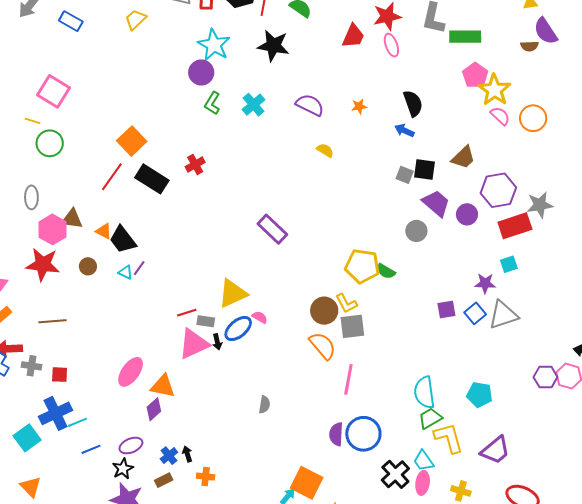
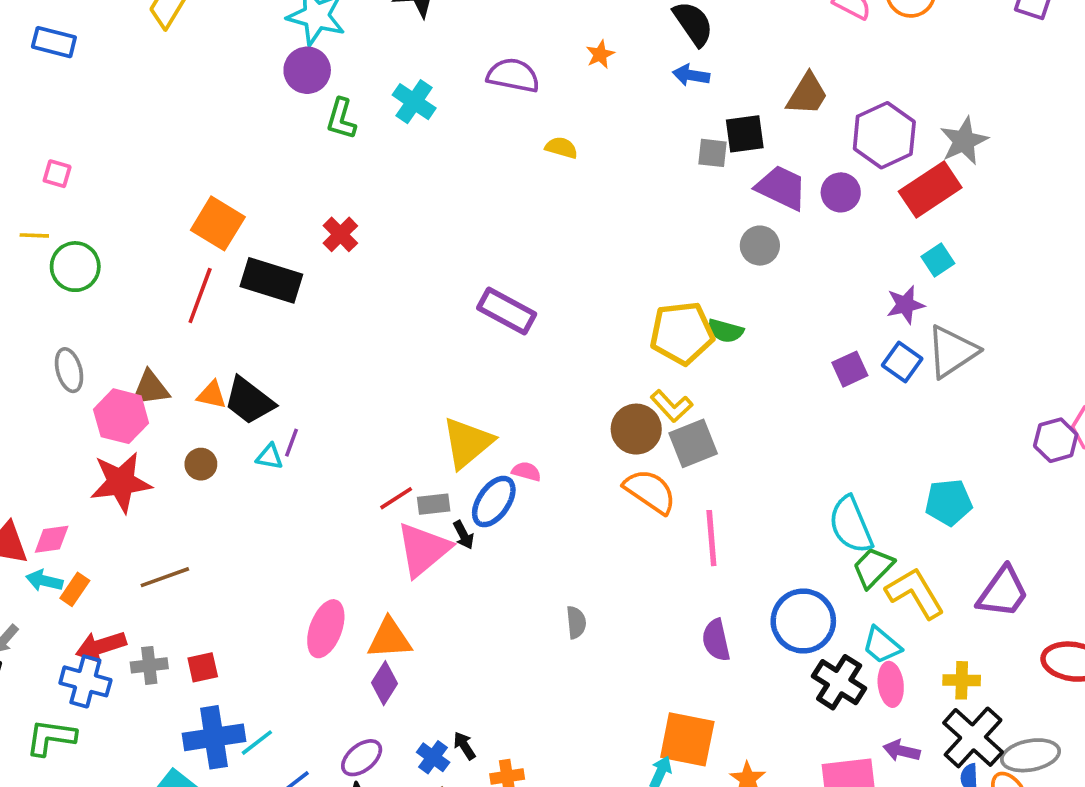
pink square: (54, 91) -> (57, 174), size x0.5
blue cross: (55, 413) -> (214, 737), turned 32
blue circle: (363, 434) -> (803, 621), moved

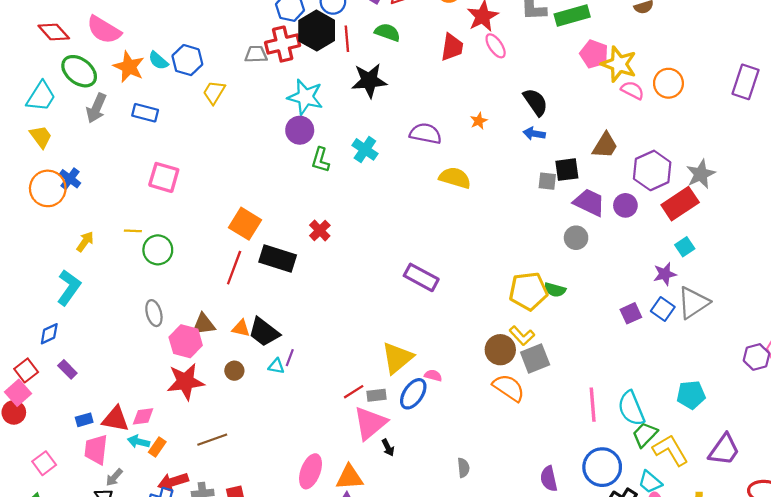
yellow semicircle: (561, 148) -> (455, 178), size x1.6
pink square: (57, 174) -> (164, 177), moved, size x1.8
black arrow: (463, 535) -> (388, 448), moved
pink line: (711, 538) -> (593, 405), moved

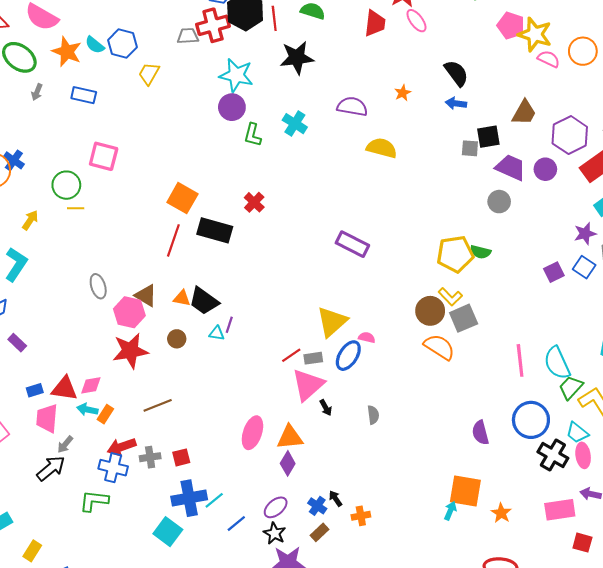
gray arrow: (96, 108) -> (37, 92), size x0.6
green circle: (158, 250) -> (66, 185), moved
brown triangle: (204, 324) -> (146, 296), turned 40
gray semicircle: (463, 468) -> (373, 415), moved

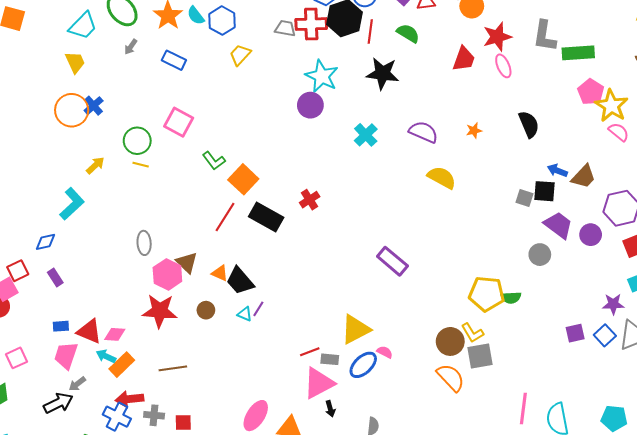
blue arrow: (456, 103) -> (557, 171), moved
green L-shape: (253, 135) -> (214, 161), moved, turned -65
green semicircle: (481, 252) -> (511, 298), turned -30
orange rectangle: (105, 414) -> (122, 365), size x1.4

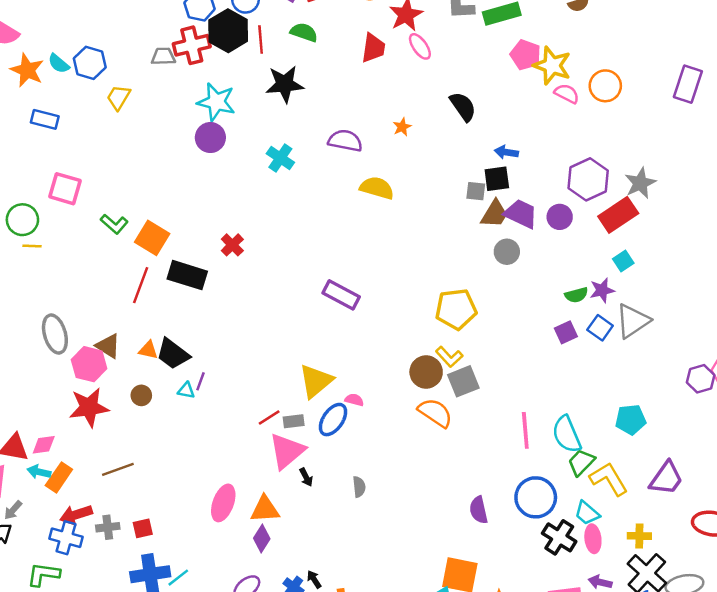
brown trapezoid: (584, 177) -> (494, 214), moved
gray ellipse: (144, 243) -> (55, 334), size x1.4
green semicircle: (511, 298) -> (576, 295), moved

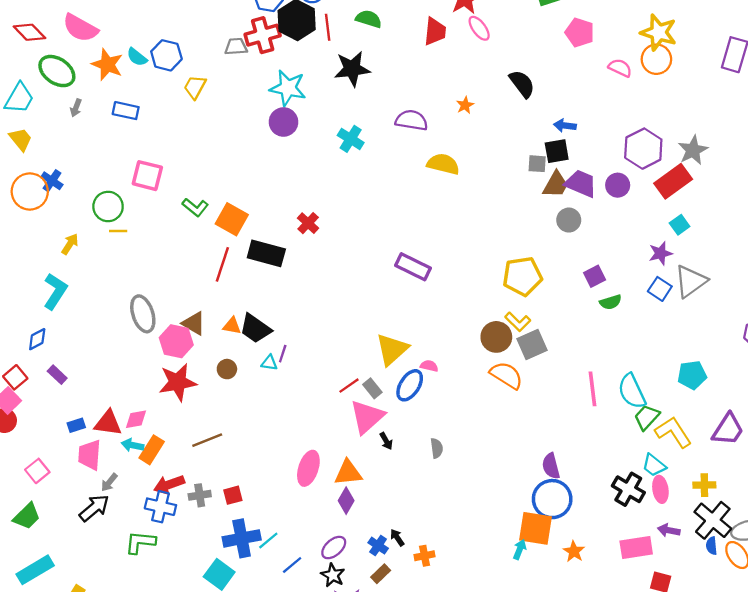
yellow star: (552, 66) -> (659, 32), moved
green semicircle: (576, 295) -> (611, 302), moved
purple square: (566, 332) -> (595, 276), moved
gray rectangle: (294, 421) -> (372, 388), turned 60
blue circle: (536, 497) -> (552, 499), moved

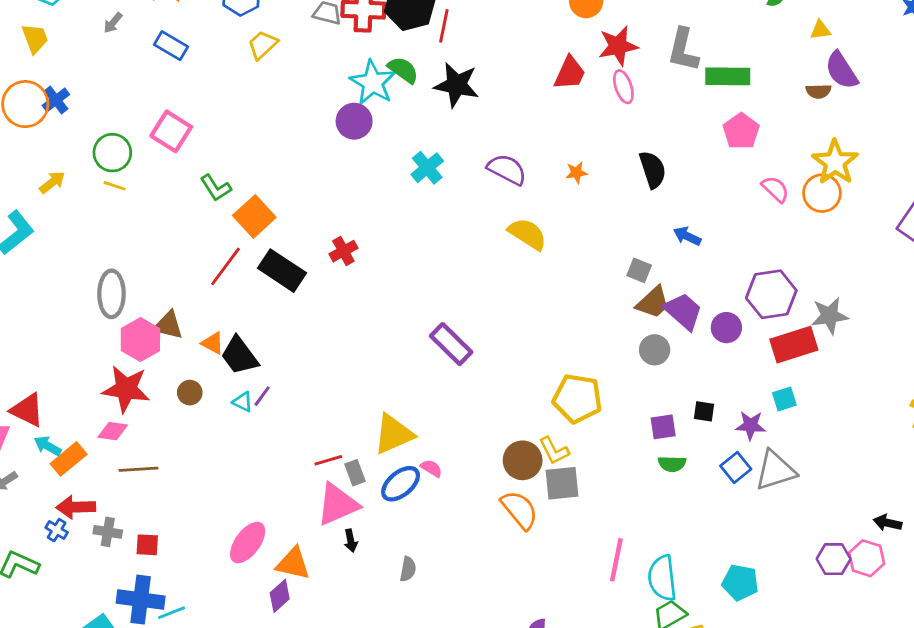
green semicircle: (369, 19) -> (403, 70), moved
black square: (557, 151) -> (704, 411), moved, size x0.7
brown triangle: (194, 323) -> (168, 325), turned -35
pink diamond: (136, 419) -> (113, 431), moved
blue cross: (160, 507) -> (57, 530), size x0.6

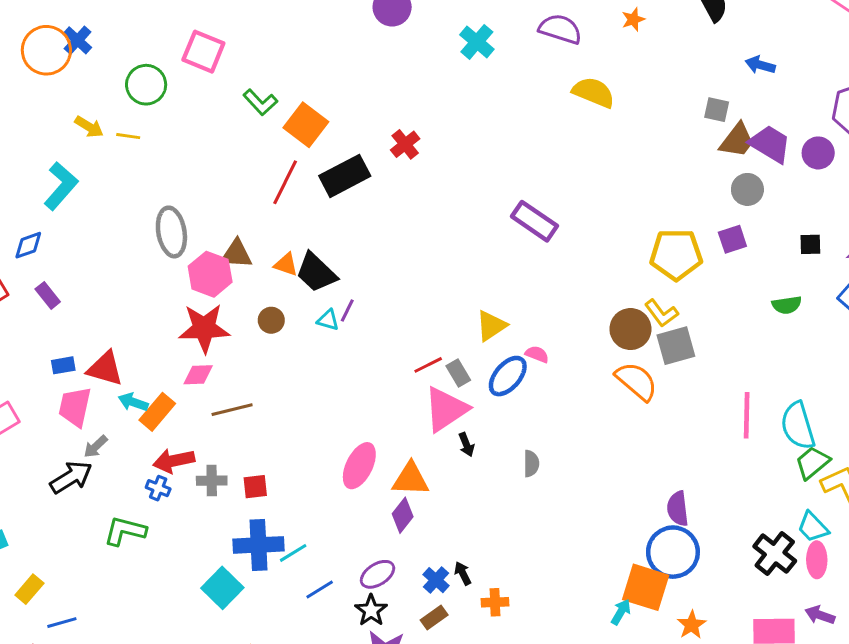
yellow arrow: (52, 182) -> (89, 127), turned 80
yellow line: (115, 186) -> (128, 136), moved
black rectangle: (282, 271) -> (345, 176), turned -51
purple square: (663, 427) -> (732, 239), moved
yellow triangle: (394, 434) -> (491, 326), size x0.7

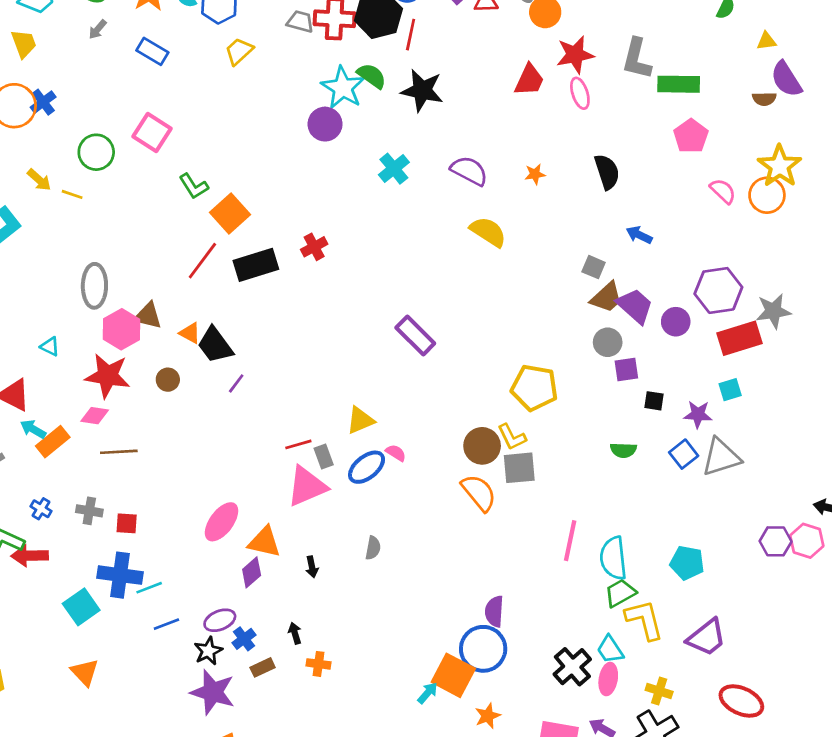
purple square: (732, 239) -> (626, 369), moved
cyan triangle: (328, 320) -> (50, 347), moved
black arrow: (466, 445) -> (312, 567), moved
red arrow: (174, 461) -> (30, 556), moved
blue cross: (436, 580) -> (244, 639), moved

